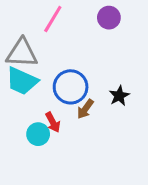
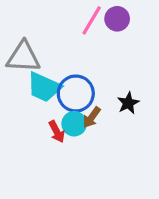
pink line: (53, 19) -> (92, 20), moved
cyan trapezoid: (22, 81) -> (44, 87), moved
cyan circle: (38, 134) -> (74, 124), moved

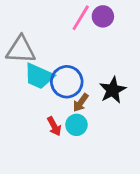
black star: (128, 103) -> (113, 90), size x1.4
cyan circle: (74, 124) -> (76, 125), moved
red arrow: (57, 132) -> (54, 126), moved

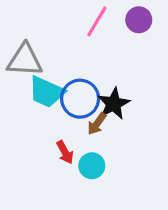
purple circle: (103, 16) -> (139, 20), moved
black star: (113, 90) -> (114, 104), moved
cyan circle: (76, 125) -> (92, 166), moved

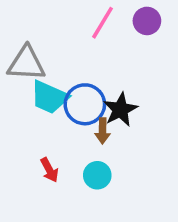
brown arrow: (97, 124) -> (103, 131), turned -35
red arrow: (65, 152) -> (49, 170), moved

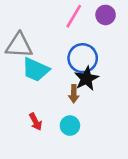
blue circle: (85, 104) -> (83, 58), moved

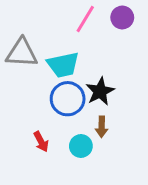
blue circle: (83, 58) -> (68, 99), moved
cyan trapezoid: (36, 70) -> (63, 65), moved, turned -36
brown arrow: (74, 94) -> (102, 127), moved

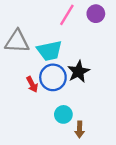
brown arrow: (102, 127) -> (80, 130), moved
red arrow: (41, 142) -> (32, 84), moved

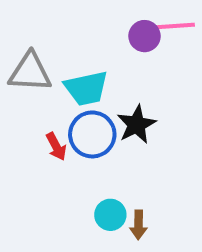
purple circle: (96, 14) -> (145, 36), moved
pink line: (67, 15) -> (175, 26), moved, turned 55
cyan circle: (63, 114) -> (110, 215), moved

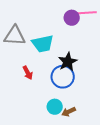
blue circle: (92, 134) -> (63, 77), moved
brown arrow: (138, 225) -> (69, 112), turned 64

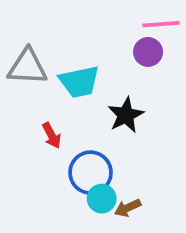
purple circle: (72, 18) -> (148, 52), moved
blue circle: (63, 77) -> (91, 173), moved

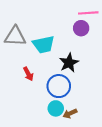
blue circle: (91, 173) -> (59, 86), moved

